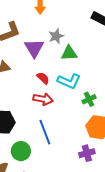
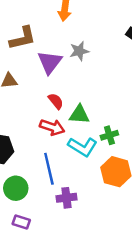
green triangle: (69, 53) -> (79, 115), moved
cyan L-shape: (69, 81) -> (82, 147), moved
purple cross: (87, 153) -> (66, 198), moved

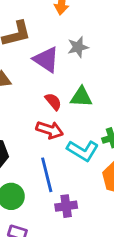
purple triangle: (50, 62) -> (46, 60), turned -32
green triangle: (79, 115) -> (81, 97), moved

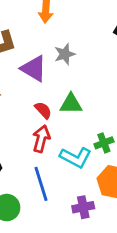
red arrow: (50, 130) -> (41, 139), turned -90
purple cross: (66, 206) -> (83, 207), moved

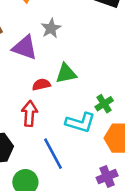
red semicircle: (43, 110) -> (41, 85), turned -48
red arrow: (41, 139) -> (29, 114), moved
purple cross: (83, 207) -> (107, 177), moved

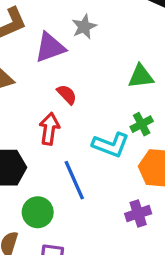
purple triangle: (25, 47) -> (50, 47), turned -44
green triangle: (66, 73) -> (141, 76), moved
red semicircle: (41, 85) -> (67, 94), turned 54

